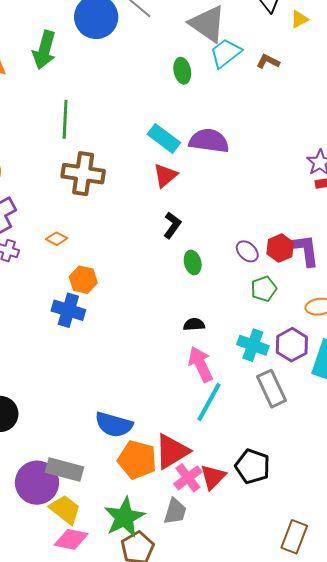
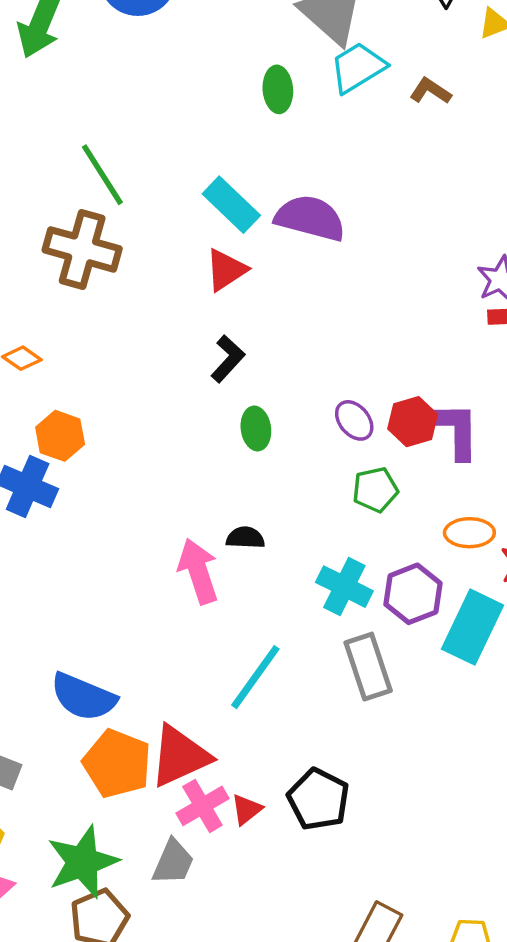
green line: (65, 119) -> (102, 175), moved, turned -42
pink arrow: (201, 364) -> (198, 571), moved
red triangle: (213, 477) -> (247, 809), size x0.7

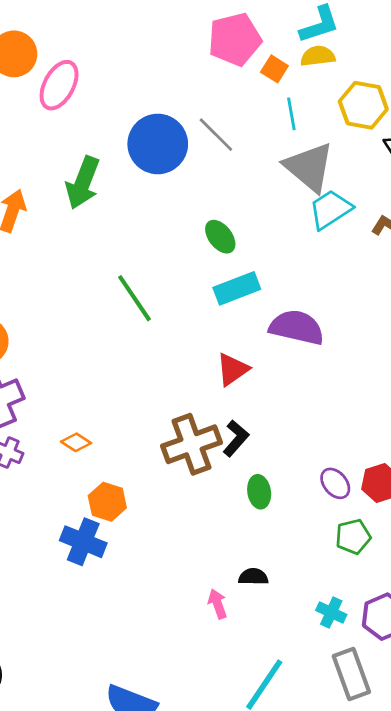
green ellipse: (278, 89) -> (220, 237), moved, turned -32
cyan rectangle: (231, 205) -> (237, 288), moved, turned -63
brown cross: (82, 249) -> (191, 444), moved, turned -34
pink arrow: (198, 571) -> (218, 604), size x0.6
cyan cross: (344, 587) -> (331, 612), size x0.7

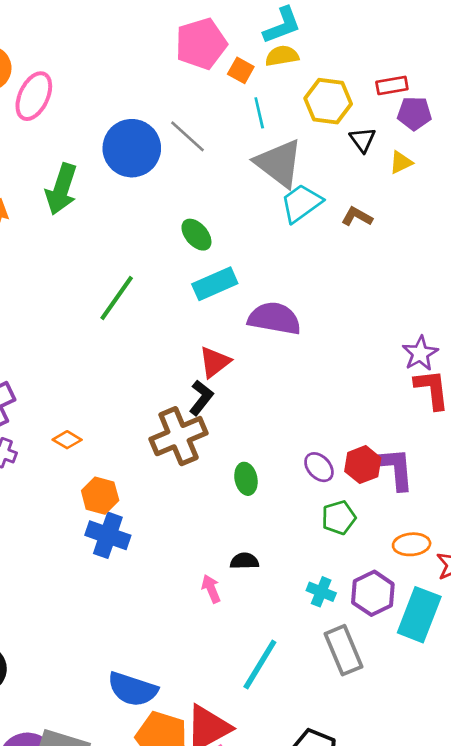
green line: (135, 298) -> (117, 298), turned 72
black L-shape: (236, 438) -> (201, 398), moved
blue cross: (83, 542) -> (108, 535), moved

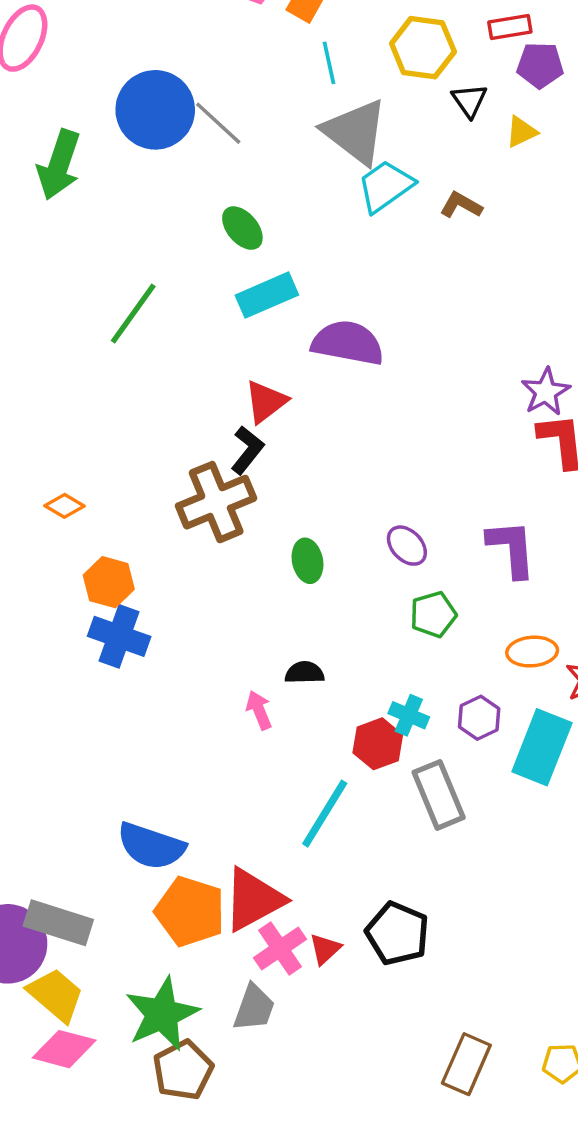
gray line: (188, 136) -> (218, 123), moved
red hexagon: (363, 465) -> (378, 744), moved
purple hexagon: (373, 593) -> (479, 718), size x0.7

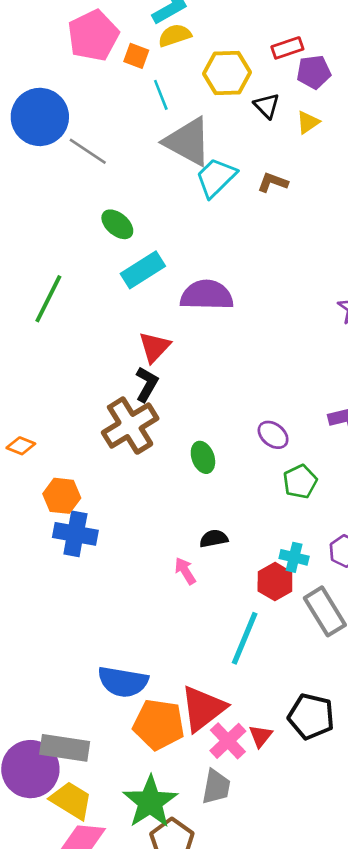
blue circle: (155, 110) -> (40, 117), moved

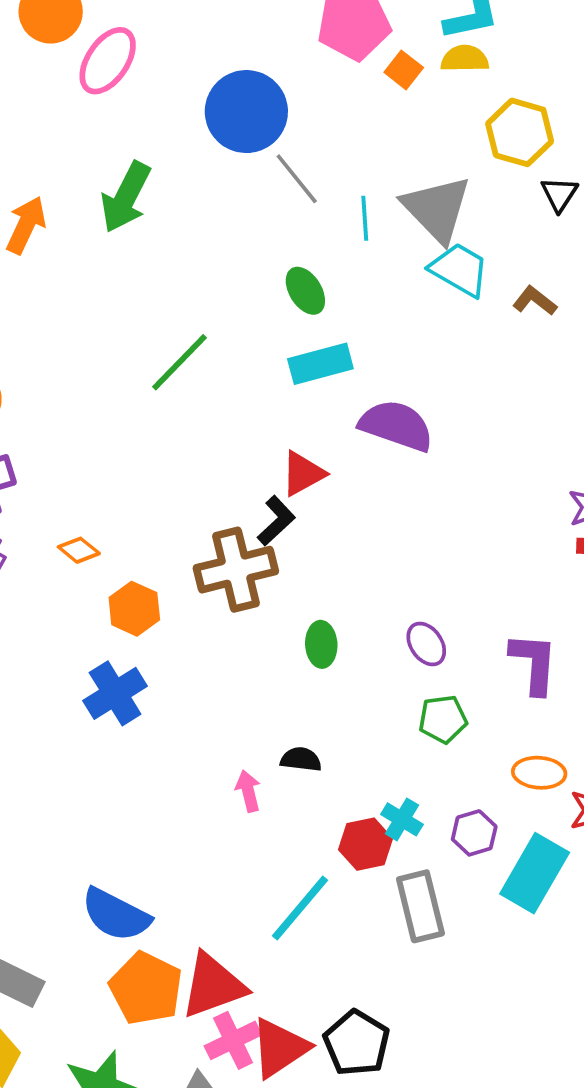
cyan line: (161, 95) -> (365, 218), moved
cyan trapezoid: (216, 178) -> (460, 270), turned 57
orange hexagon: (62, 496) -> (134, 609), moved
blue cross: (75, 534) -> (115, 693), turned 30
red triangle: (261, 736) -> (280, 1048), size x1.8

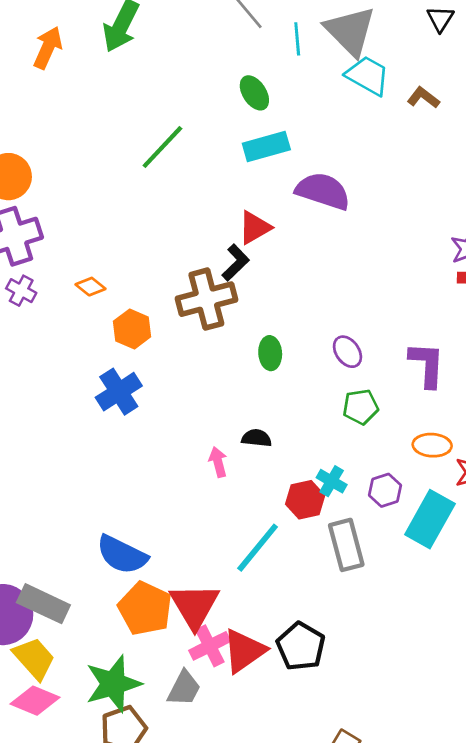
red triangle: (213, 986) -> (194, 606), turned -40

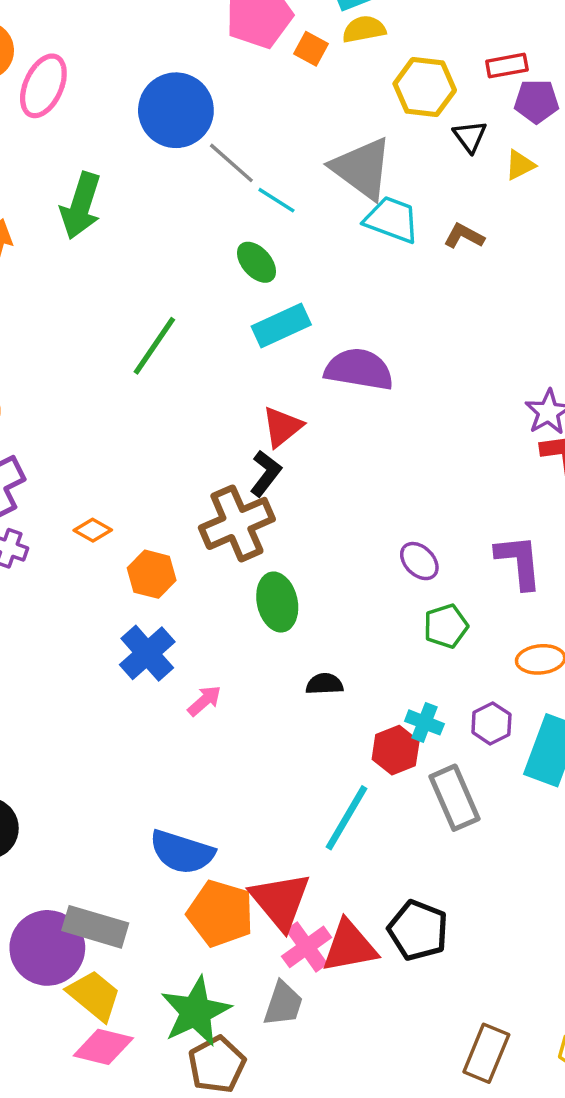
cyan line: (297, 39) -> (276, 200), moved, turned -44
green ellipse: (270, 353) -> (277, 602), moved, size x1.4
pink arrow: (218, 462) -> (204, 701), moved, turned 72
red triangle: (244, 651) -> (350, 946), turned 33

